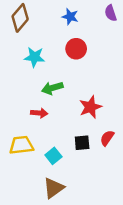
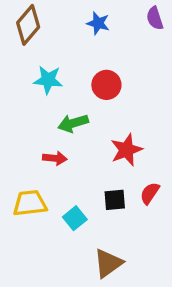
red circle: (76, 49) -> (106, 85), moved
brown triangle: (53, 188) -> (108, 263), moved

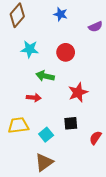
purple semicircle: (155, 18) -> (95, 27), moved, turned -96
green arrow: (73, 123) -> (45, 76), turned 30
red semicircle: (150, 193) -> (95, 138), moved
brown triangle: (108, 263) -> (44, 162), moved

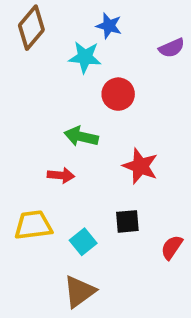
cyan star: (30, 49) -> (85, 57), moved
red star: (78, 92) -> (140, 166), turned -30

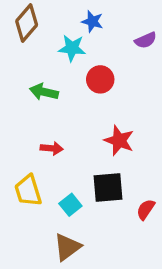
green arrow: (81, 137) -> (44, 92), moved
black square: (127, 221) -> (108, 187), size x1.5
yellow trapezoid: (33, 225) -> (28, 191), turned -100

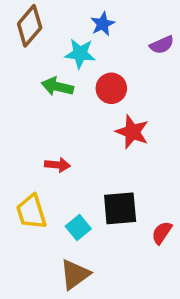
blue star: (92, 21) -> (103, 24), turned 30
green arrow: (44, 92) -> (57, 87), moved
red star: (119, 140) -> (132, 132), moved

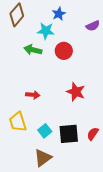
red star: (132, 132) -> (76, 92), moved
black square: (120, 208) -> (69, 134), moved

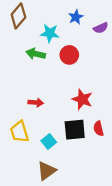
blue star: (59, 14) -> (76, 17), moved
black square: (69, 134) -> (75, 130), moved
red semicircle: (93, 134) -> (99, 129), moved, turned -48

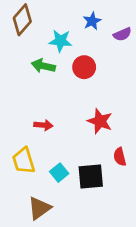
black square: (75, 130) -> (91, 176), moved
brown triangle: (47, 171) -> (39, 208), moved

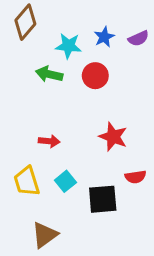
blue star: (92, 21) -> (104, 37), moved
red semicircle: (120, 157) -> (135, 177), turned -84
cyan square: (59, 173) -> (65, 181), moved

